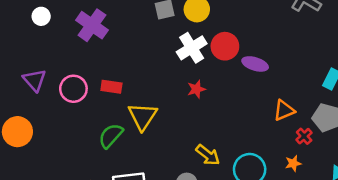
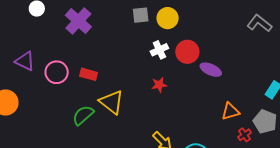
white cross: (192, 48) -> (159, 50), size x0.7
purple triangle: (35, 80) -> (25, 61), turned -30
yellow triangle: (143, 116) -> (112, 102), turned -32

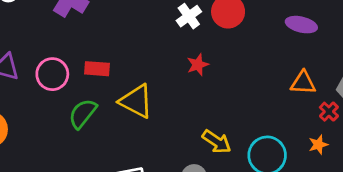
purple ellipse: (211, 70) -> (301, 25), moved
orange triangle: (230, 111) -> (303, 83), turned 30
green semicircle: (83, 115) -> (83, 114), moved

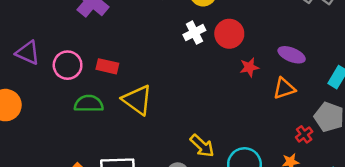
red star: (198, 65) -> (249, 67), moved
orange triangle: (303, 83) -> (284, 88), moved, turned -30
green semicircle: (83, 114) -> (89, 104), turned 44

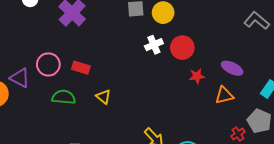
purple triangle: (28, 53) -> (20, 78), moved
yellow triangle: (137, 100) -> (104, 97), size x0.6

